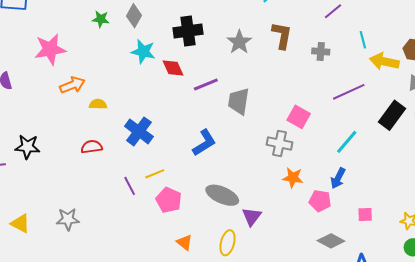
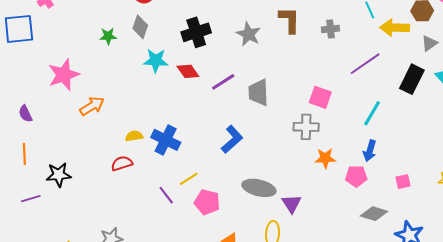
yellow semicircle: (98, 104) -> (134, 136), moved

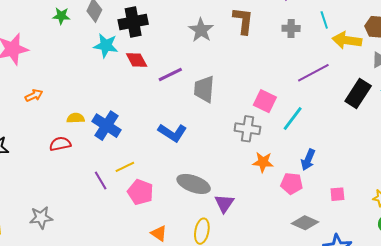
gray cross: (330, 29) -> (291, 28), moved
black cross: (196, 32) -> (133, 22), moved
orange arrow: (92, 106) -> (34, 95), moved, size x0.7
cyan line: (372, 113) -> (293, 118), moved
blue L-shape: (232, 139) -> (172, 133), turned 68

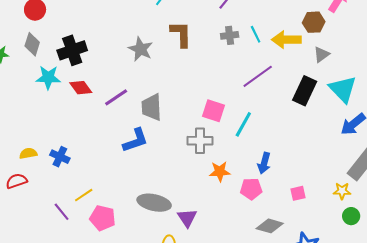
cyan line: (324, 20) -> (256, 34), moved
blue cross: (107, 126) -> (60, 157), size x0.7
blue L-shape: (172, 133) -> (135, 140), moved, turned -44

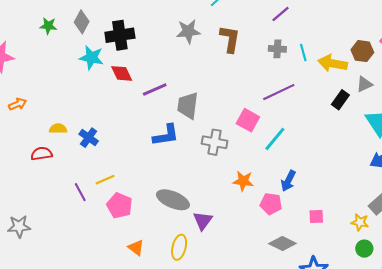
gray star: (141, 49) -> (188, 31), moved, turned 30
purple line: (258, 76) -> (279, 92), moved
black rectangle: (305, 91) -> (340, 100), moved, size x0.7
gray cross: (200, 141) -> (215, 142), moved

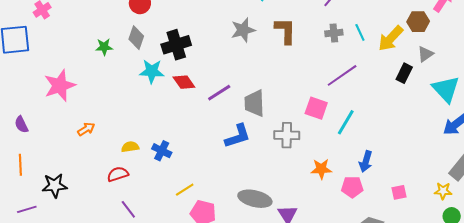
yellow arrow: (333, 63) -> (391, 38), turned -48
purple line: (80, 192) -> (128, 209), moved

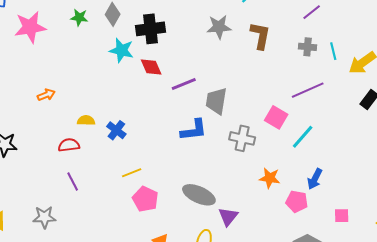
pink star: (60, 85) -> (30, 27), moved

